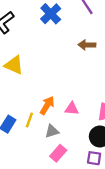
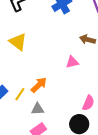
pink triangle: (72, 109) -> (72, 62), moved, turned -32

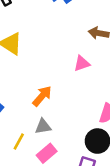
yellow line: (20, 94) -> (19, 141), moved

